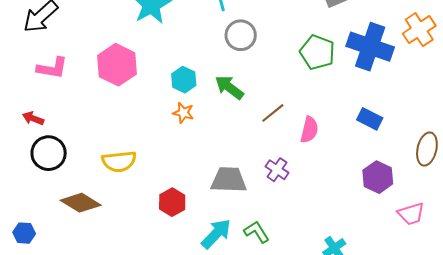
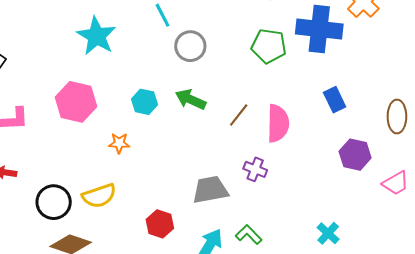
orange star: (183, 113) -> (119, 143), moved
blue rectangle: (370, 119) -> (335, 100), turned 50
pink semicircle: (309, 130) -> (278, 123), size x1.4
black circle: (49, 153) -> (54, 202), moved

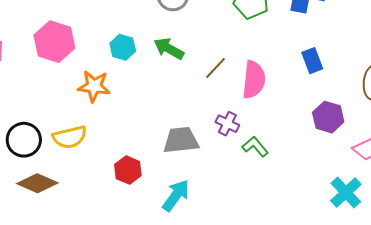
orange star: (119, 143) -> (94, 86), size x1.5
cyan cross: (328, 233) -> (346, 193), moved, size x1.4
green L-shape: (249, 235) -> (255, 147), moved

